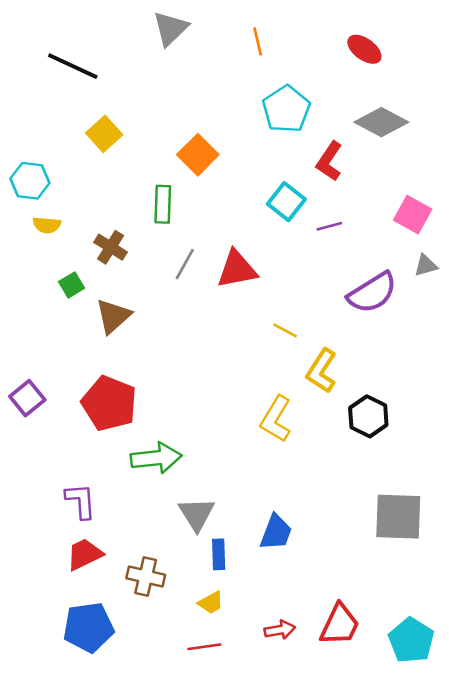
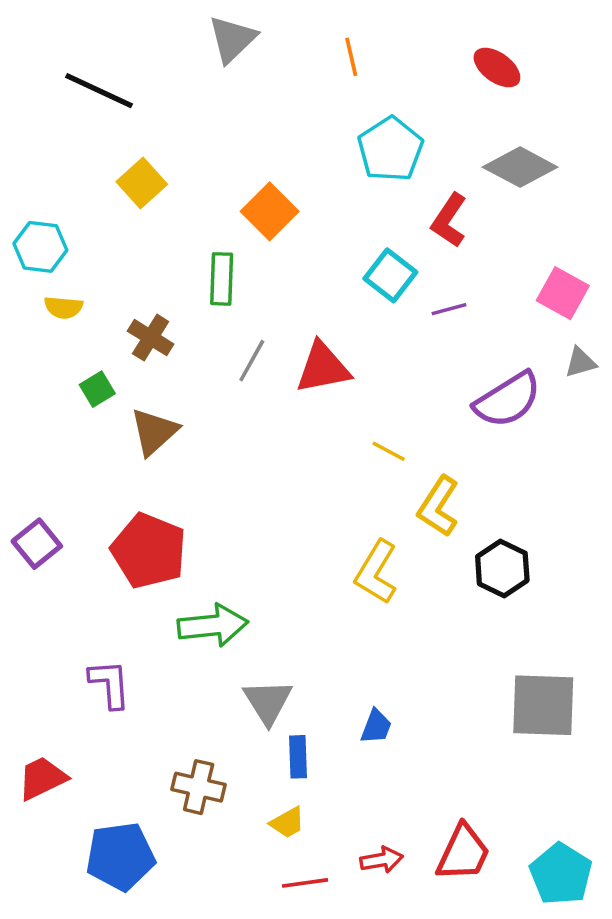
blue trapezoid: (276, 532) -> (376, 727), size x0.7
red trapezoid: (85, 554) -> (42, 778), moved
red line: (204, 647) -> (305, 883), moved

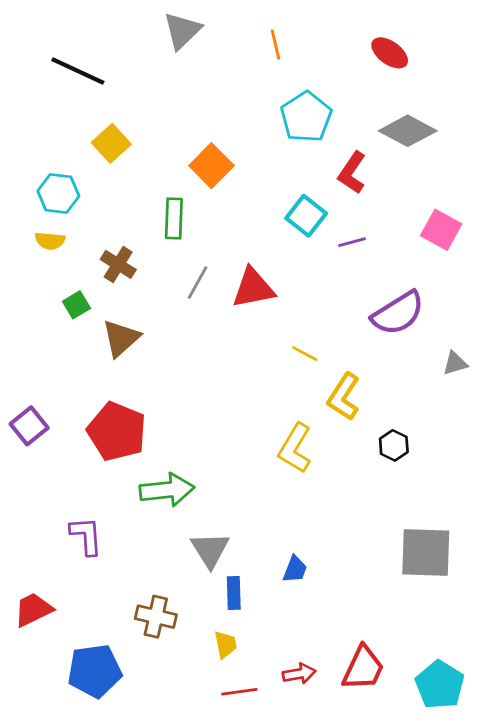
cyan hexagon: (40, 247) -> (58, 193), moved
gray triangle: (580, 362) -> (455, 363), moved
black hexagon: (502, 569) -> (394, 445), size x0.7
yellow trapezoid: (287, 823) -> (225, 644), turned -72

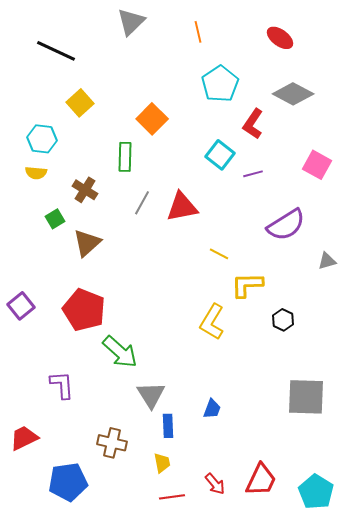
yellow L-shape: (344, 397) -> (247, 285), turned 56
green arrow: (167, 490) -> (120, 352), turned 48
red arrow: (299, 674) -> (215, 484), turned 60

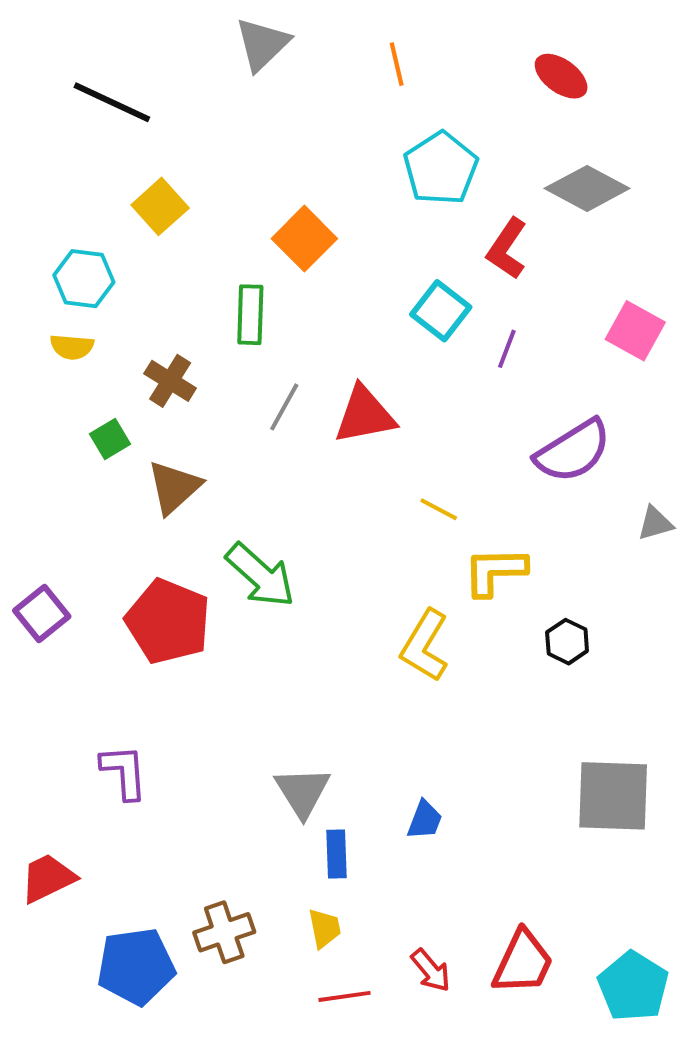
purple line: (253, 174) -> (507, 349), turned -54
green arrow: (120, 352) -> (260, 575), moved
brown cross: (112, 443) -> (224, 932), moved, turned -32

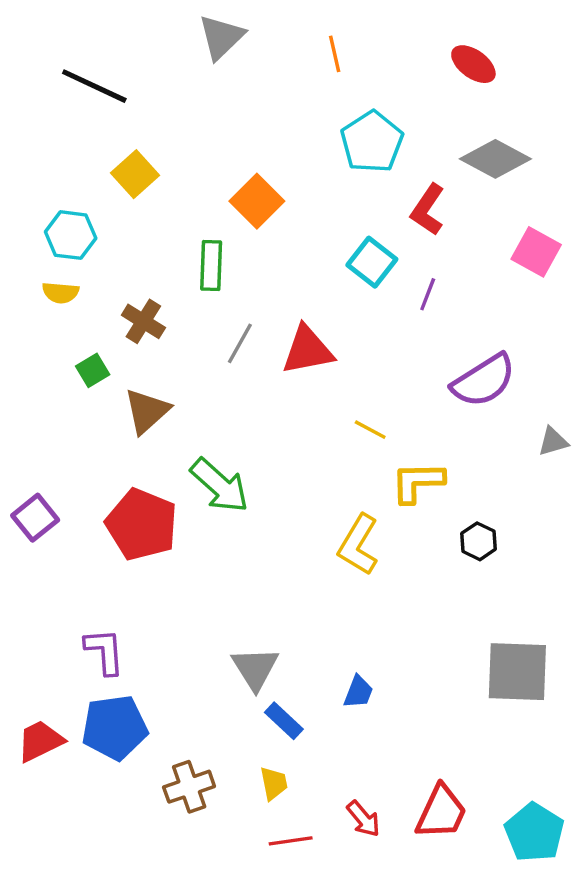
pink square: (635, 331) -> (536, 252), moved
blue rectangle: (336, 854) -> (284, 721), turned -45
blue pentagon: (136, 966) -> (115, 727), moved

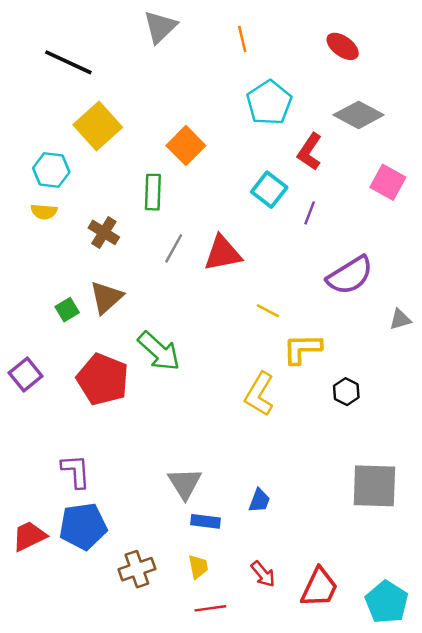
yellow square: (135, 174) -> (98, 126), size x1.4
green square: (93, 370) -> (67, 310), moved
blue rectangle: (284, 721) -> (205, 521), turned -36
red arrow: (363, 819) -> (263, 574), moved

